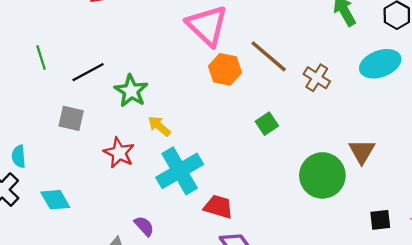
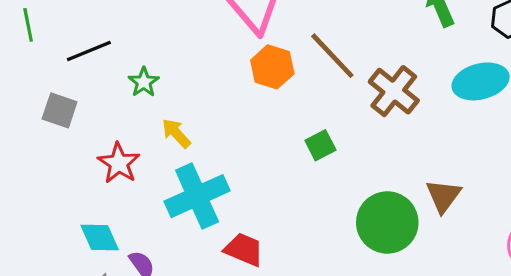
brown cross: (317, 78) -> (394, 91), size x1.4
green star: (131, 91) -> (144, 82), size x0.7
cyan diamond: (55, 200) -> (100, 238), moved

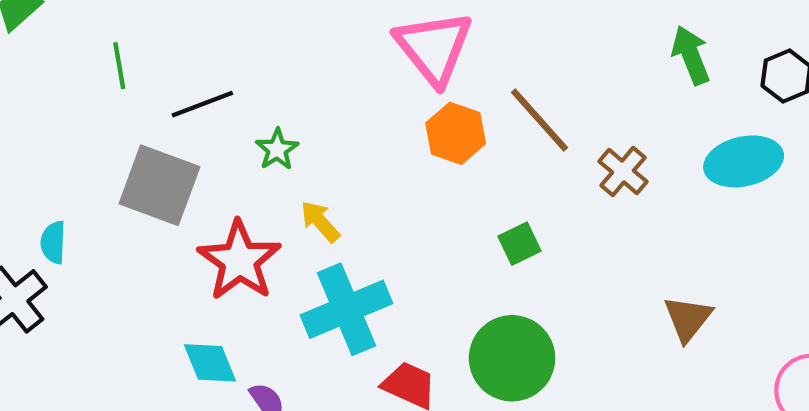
brown cross: (394, 91) -> (623, 171), size x0.7
gray square: (60, 110) -> (159, 185), size x1.6
red star: (119, 163) -> (239, 261), size x1.4
green circle: (387, 222) -> (512, 358), moved

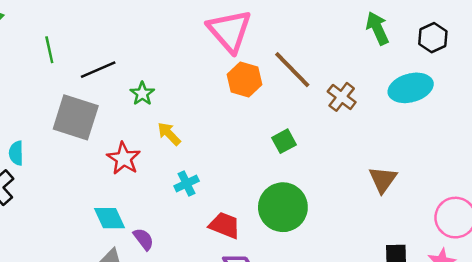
red star: (239, 261) -> (124, 158), size x0.7
cyan cross: (347, 309) -> (187, 184), size x0.5

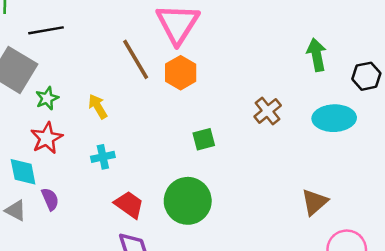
brown line: (292, 70) -> (136, 59), moved
green star: (142, 94) -> (47, 98), moved
red star: (124, 158) -> (47, 138), moved
brown triangle: (383, 180) -> (314, 202), moved

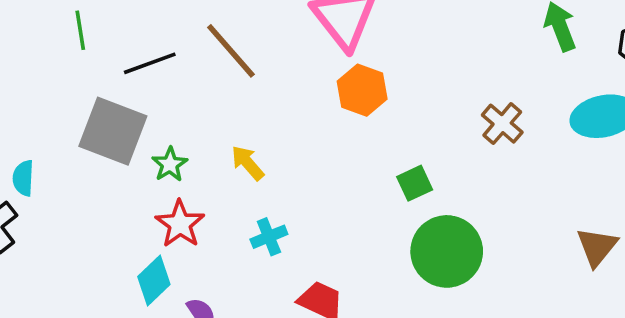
brown line: (136, 59) -> (231, 51), moved
cyan diamond: (23, 172) -> (154, 281), turned 68
green circle: (188, 201) -> (447, 251), moved

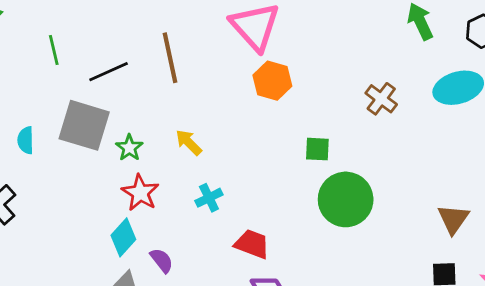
brown line: (231, 51) -> (170, 58), turned 33
cyan semicircle: (23, 178) -> (26, 140), moved
green square: (415, 183) -> (317, 149), turned 32
brown triangle: (597, 247) -> (453, 219), moved

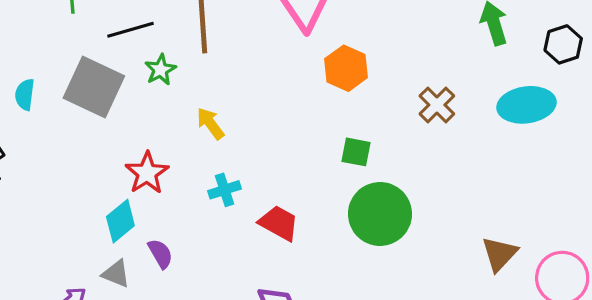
orange hexagon: (272, 81) -> (346, 68), moved
green star: (129, 148) -> (160, 70), moved
red trapezoid: (252, 244) -> (279, 223), moved

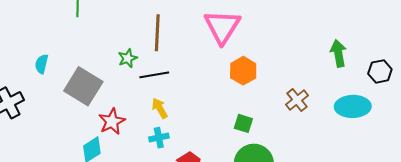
black line: (131, 30) -> (154, 75), moved
gray square: (94, 87) -> (83, 86), moved
yellow arrow: (210, 124) -> (160, 108), moved

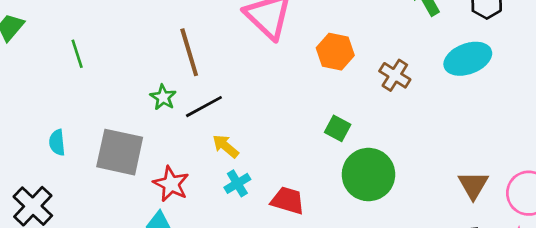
orange hexagon: (243, 71) -> (335, 52), moved
green square: (243, 123) -> (338, 128), turned 30

